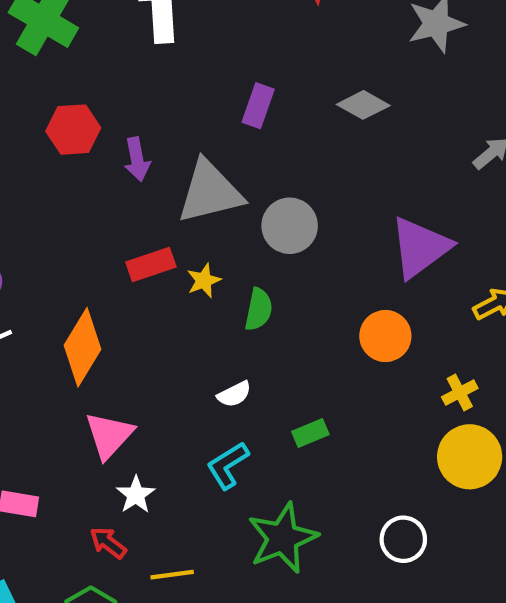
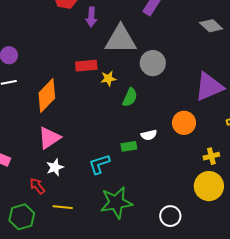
gray diamond: (363, 105) -> (211, 26), moved
white semicircle: (234, 394) -> (149, 135), moved
green rectangle: (310, 433) -> (129, 146), moved

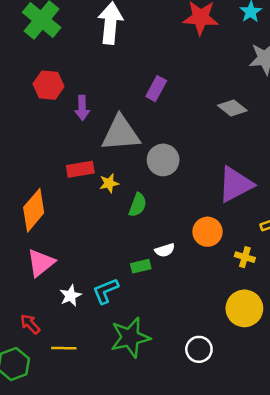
yellow cross: (211, 156) -> (245, 257), moved, turned 35
white star: (55, 167) -> (70, 296), moved

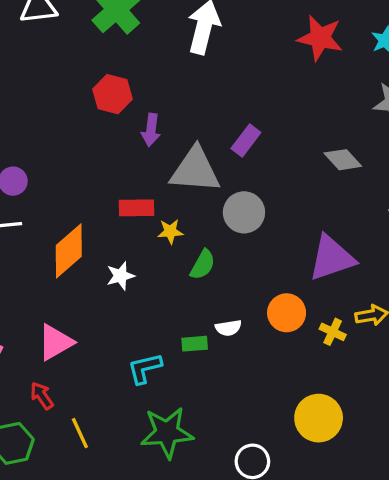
purple rectangle: (156, 89) -> (246, 141), moved
yellow cross: (245, 257) -> (333, 332), moved
pink triangle: (41, 263) -> (55, 342), moved
white star: (70, 296) -> (120, 276), moved
yellow line: (64, 348) -> (80, 433), turned 55

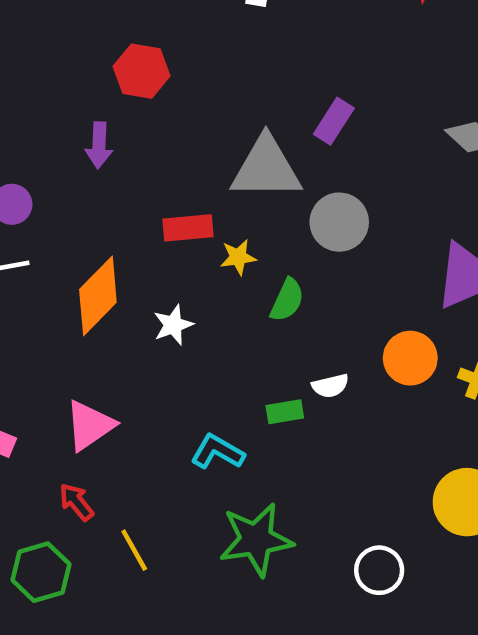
purple arrow: (151, 130) -> (99, 145), moved
cyan L-shape: (145, 368) -> (218, 452), turned 48

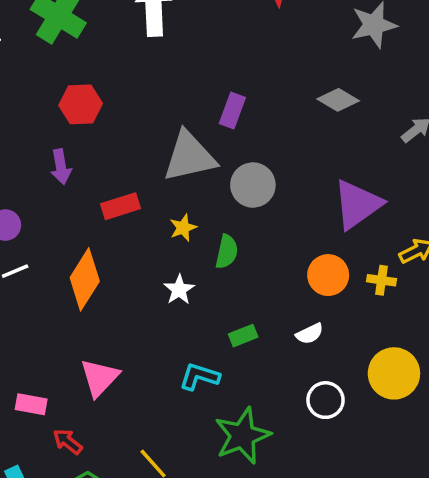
red rectangle: (188, 228) -> (121, 206), moved
white star: (173, 325) -> (179, 290), moved
white semicircle: (330, 386) -> (310, 334), moved
red arrow: (76, 502) -> (68, 442), moved
white circle: (379, 570) -> (326, 400), moved

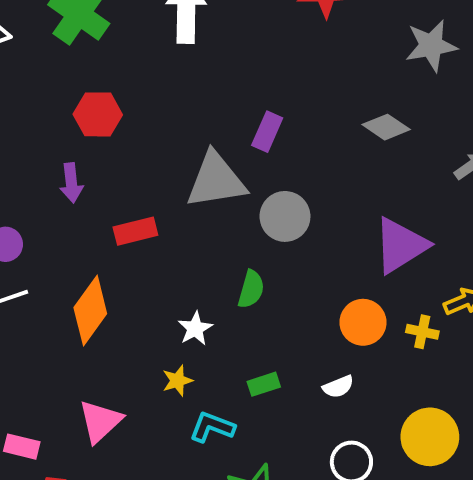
yellow star: (183, 228) -> (177, 381), moved

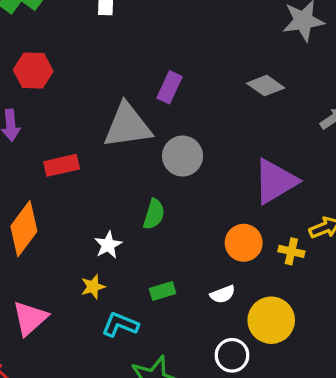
yellow circle: (430, 437) -> (271, 320), moved

